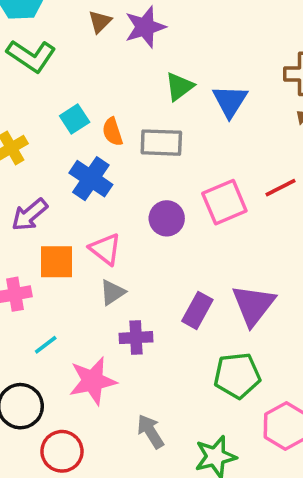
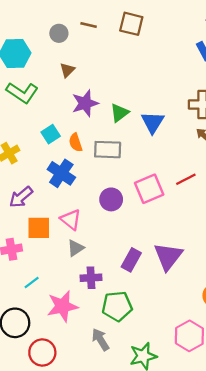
purple star: (145, 27) -> (85, 103), moved
green pentagon: (237, 375) -> (117, 306), moved

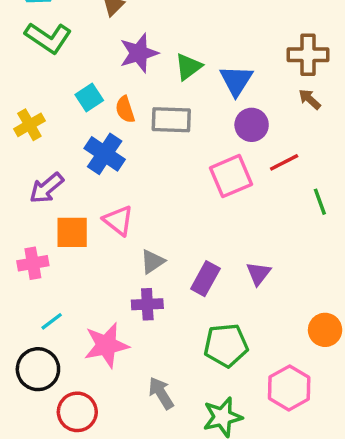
purple circle: (111, 199) -> (252, 125), moved
gray triangle: (76, 248) -> (152, 262), moved
purple triangle: (168, 256) -> (258, 273), size x0.6
cyan line: (32, 282) -> (52, 321), moved
green pentagon: (117, 306) -> (226, 345), moved

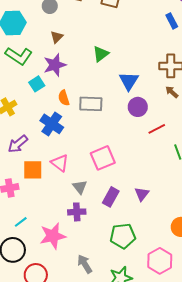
purple star: (139, 53) -> (55, 65), moved
green triangle: (188, 67) -> (101, 54), moved
cyan square: (89, 97) -> (37, 84), moved
pink square: (231, 176) -> (103, 158), moved
gray triangle: (152, 262) -> (80, 187), turned -35

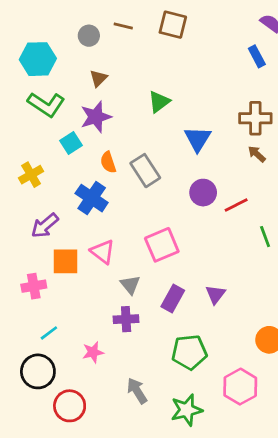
gray rectangle: (91, 104) -> (145, 171), turned 55
purple circle: (138, 107) -> (203, 193), moved
pink star: (53, 236) -> (93, 352), size x0.6

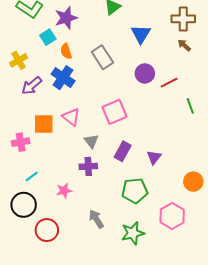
orange semicircle: (108, 162) -> (66, 51), moved
purple arrow: (45, 226) -> (32, 86), moved
purple triangle: (215, 294) -> (154, 157), moved

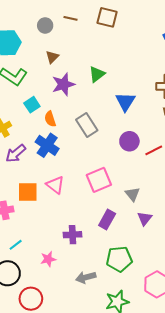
purple star: (66, 18) -> (63, 84), moved
gray triangle: (91, 141) -> (132, 194), moved
purple triangle: (154, 157) -> (145, 218), moved
gray arrow: (96, 219) -> (86, 277), moved, turned -72

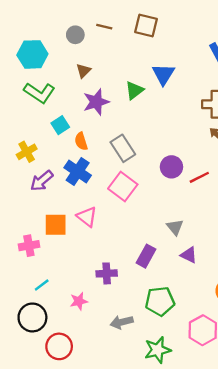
blue triangle: (125, 102) -> (163, 74), moved
pink square: (99, 180) -> (123, 187), moved, turned -30
purple triangle: (145, 218) -> (189, 255), turned -42

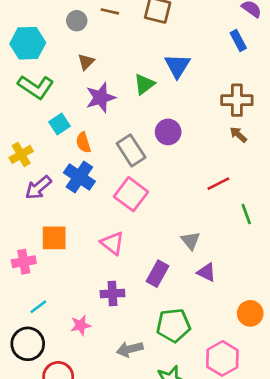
purple circle: (171, 167) -> (168, 132), moved
pink triangle: (87, 217) -> (112, 243), moved

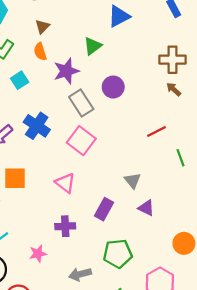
blue triangle: (177, 66) -> (119, 16), moved, turned 30
purple star: (101, 98) -> (66, 71), moved
orange semicircle: (83, 143) -> (40, 52), moved

